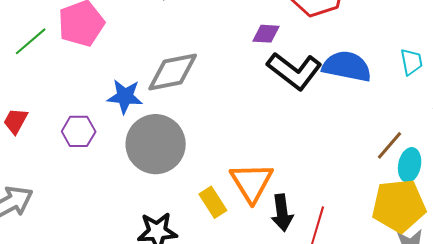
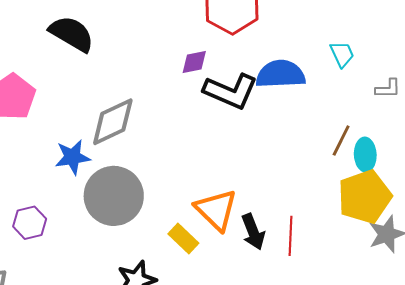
purple hexagon: (79, 131) -> (30, 223), moved

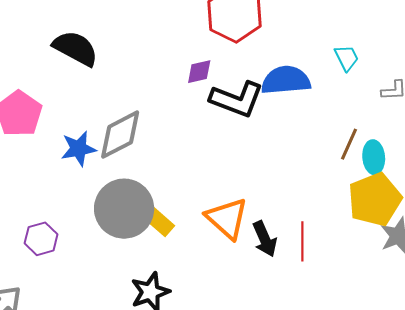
blue star: (72, 157) -> (79, 149), moved
yellow rectangle: (183, 238) -> (159, 222), moved

